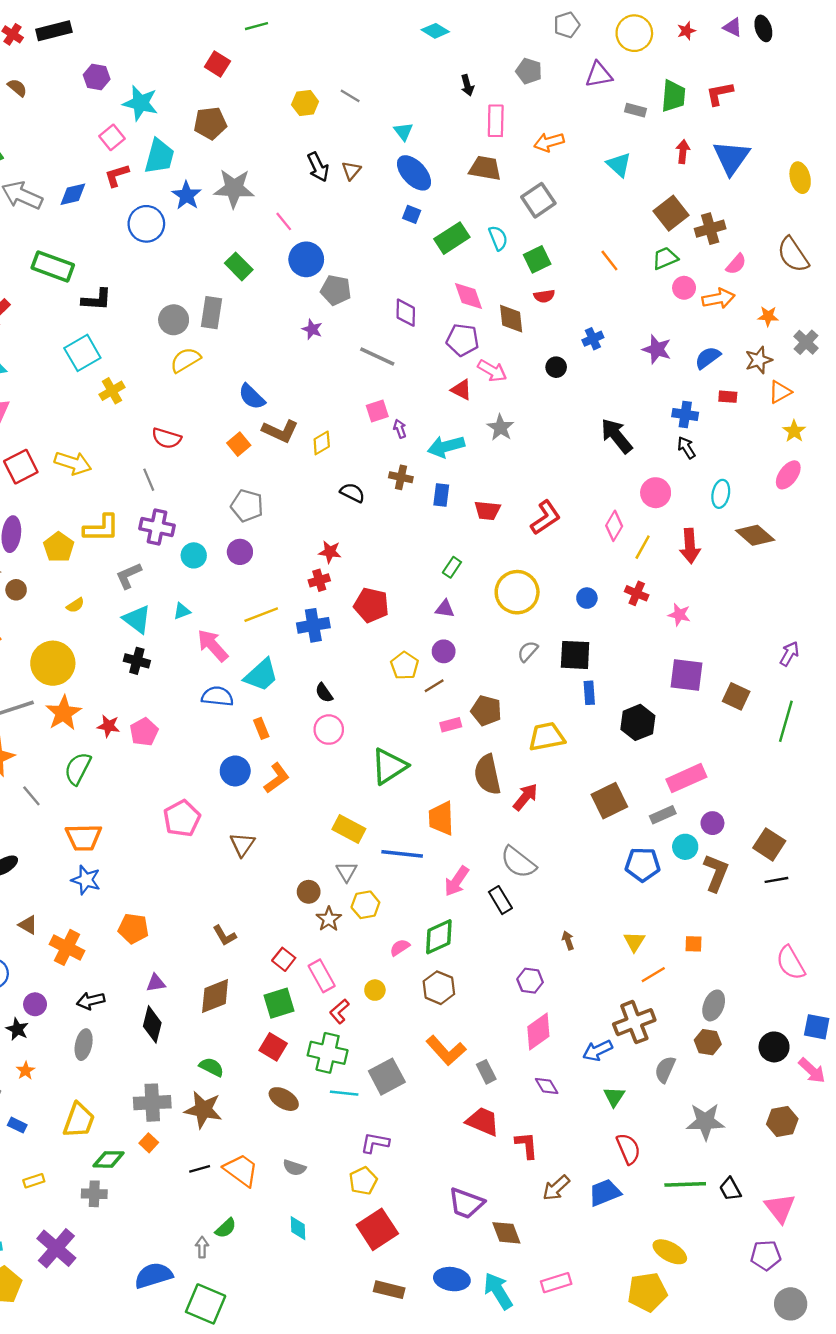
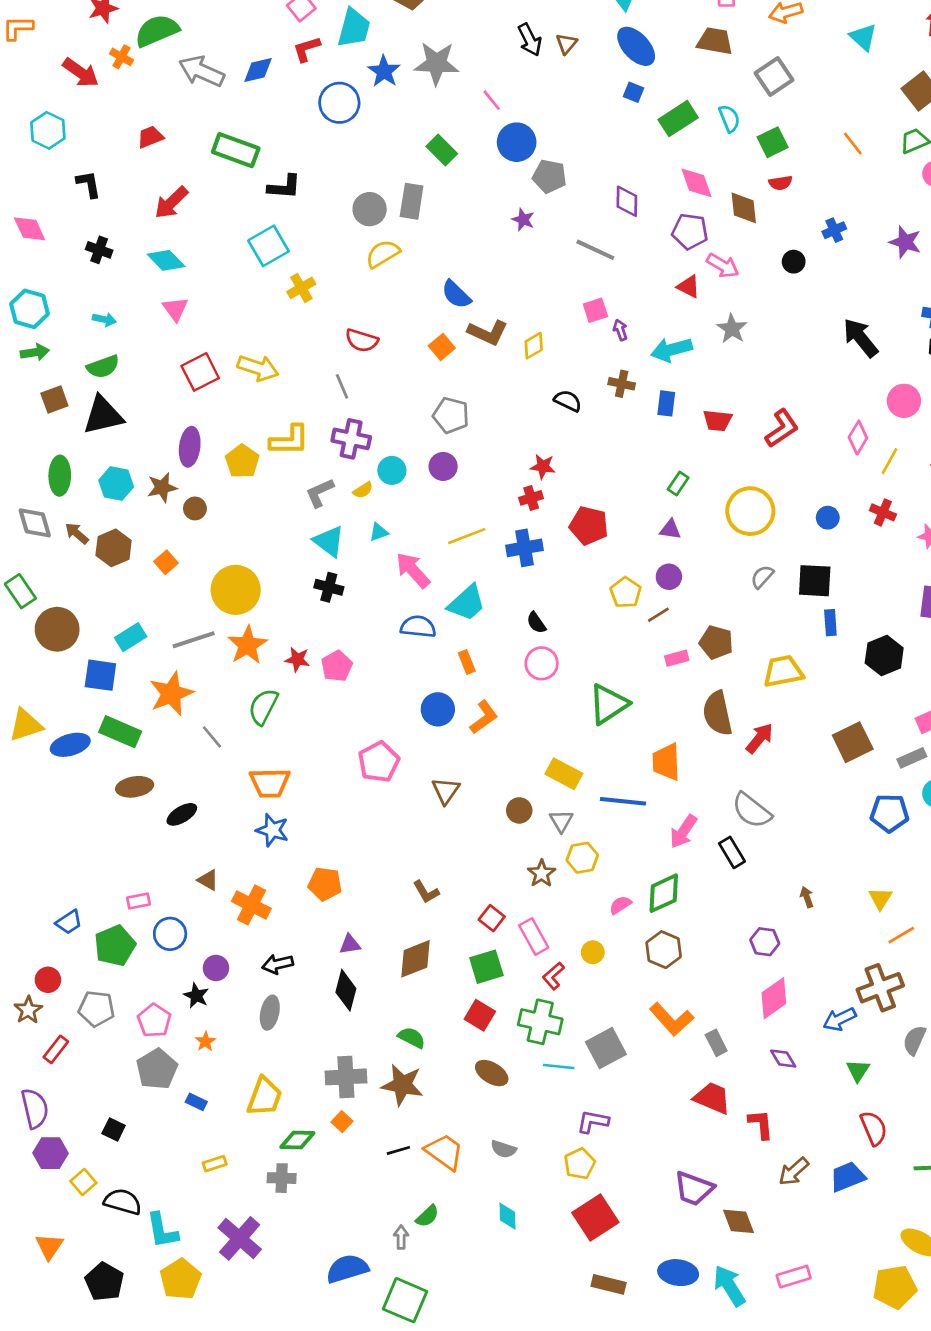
yellow semicircle: (75, 605) -> (363, 490), moved
brown circle: (309, 892) -> (519, 810), moved

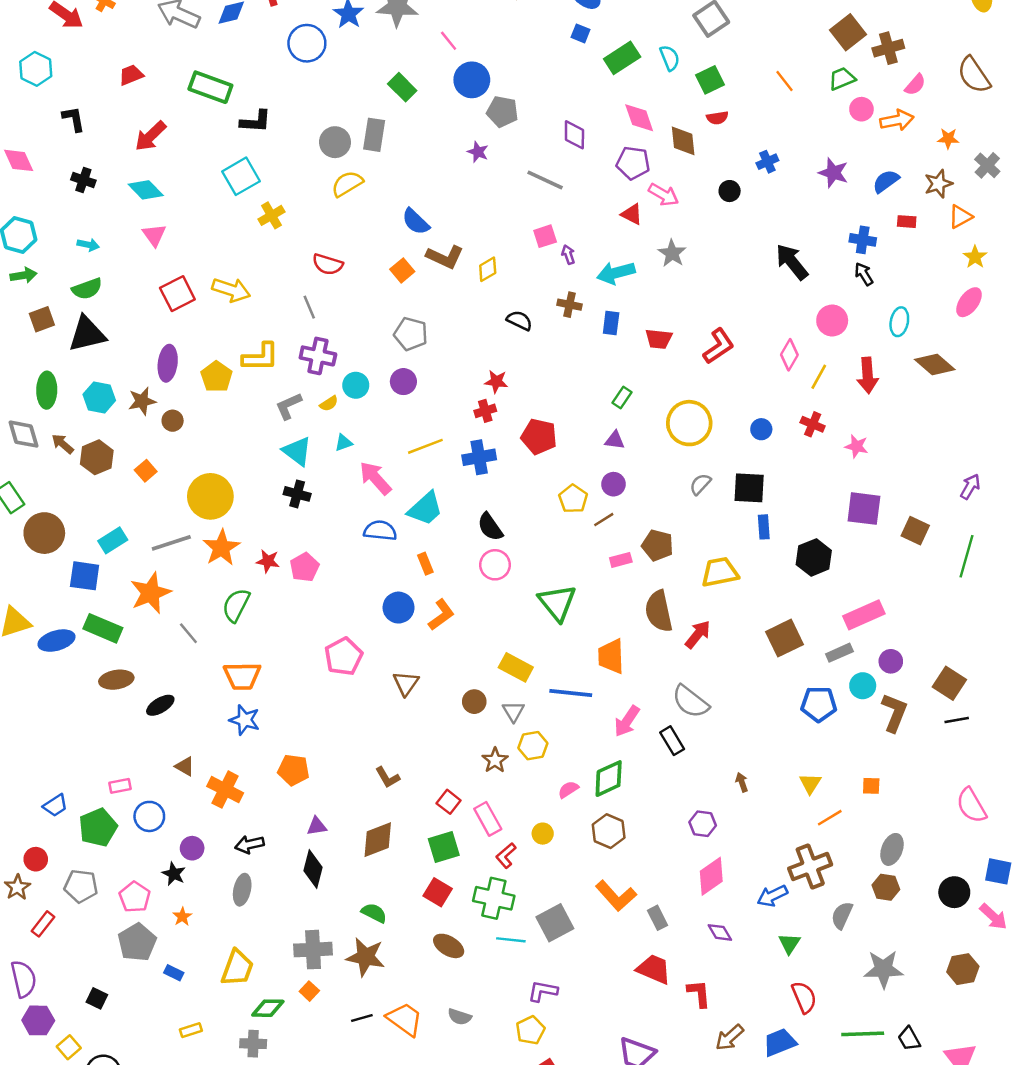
black semicircle: (536, 623) -> (490, 527), size x1.4
green triangle: (609, 704) -> (557, 603), turned -36

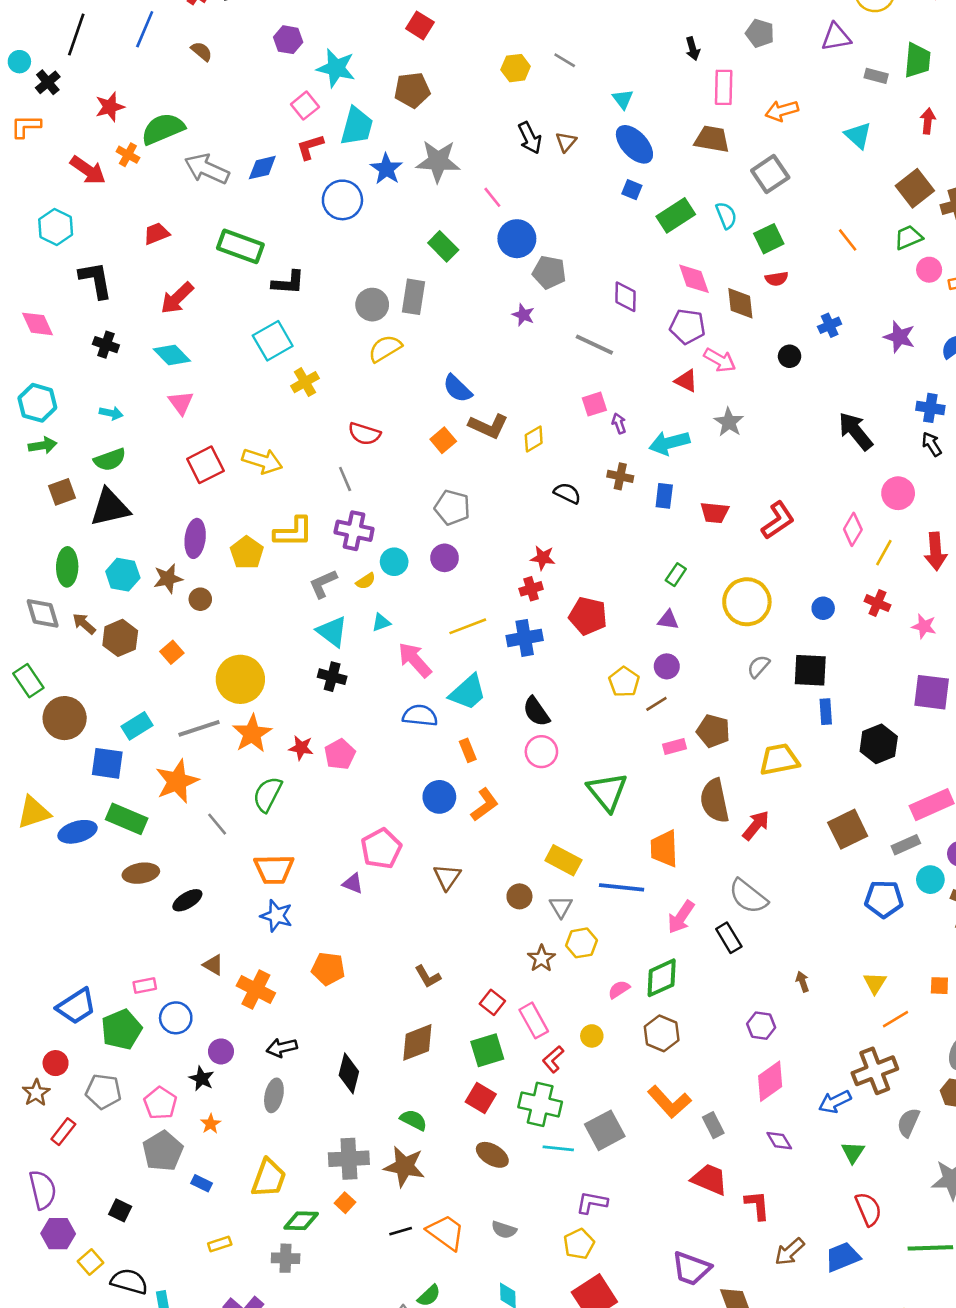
black L-shape: (74, 119) -> (96, 280), size x1.4
blue trapezoid: (55, 805) -> (76, 1006), size x1.5
purple triangle: (317, 826) -> (353, 883), moved, turned 30

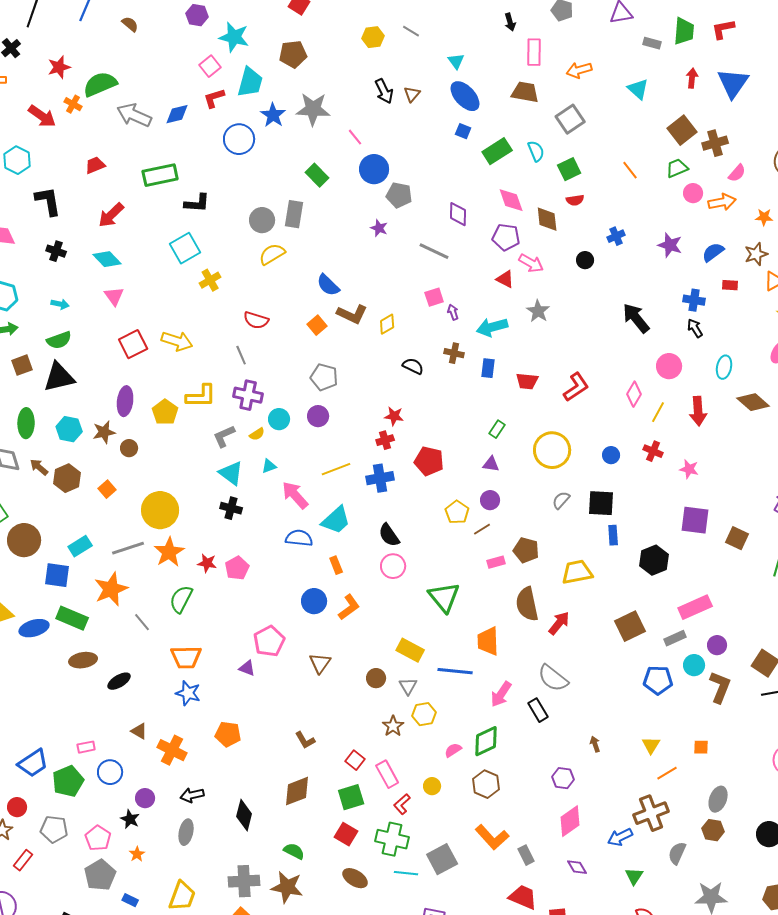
green rectangle: (240, 246) -> (160, 175), turned -32

